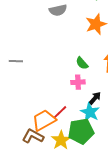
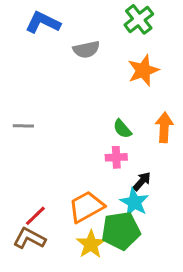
red line: (60, 112) -> (35, 216), moved
orange trapezoid: (44, 120) -> (86, 207), moved
brown L-shape: (33, 136) -> (29, 238), moved

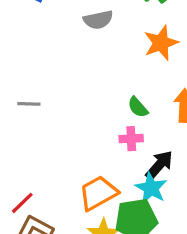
black arrow: (142, 181) -> (159, 165), size x1.4
red line: (35, 216) -> (22, 203), moved

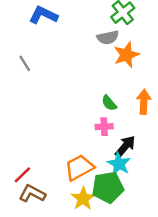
gray semicircle: (98, 20) -> (108, 37), moved
gray line: (29, 104) -> (25, 63), moved, turned 56

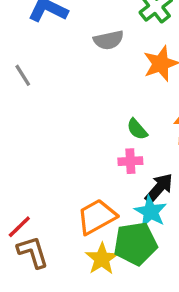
gray semicircle: (108, 37) -> (109, 40), moved
brown L-shape: (32, 194) -> (33, 252), turned 45

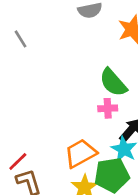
green semicircle: (137, 129) -> (113, 82), size x1.6

